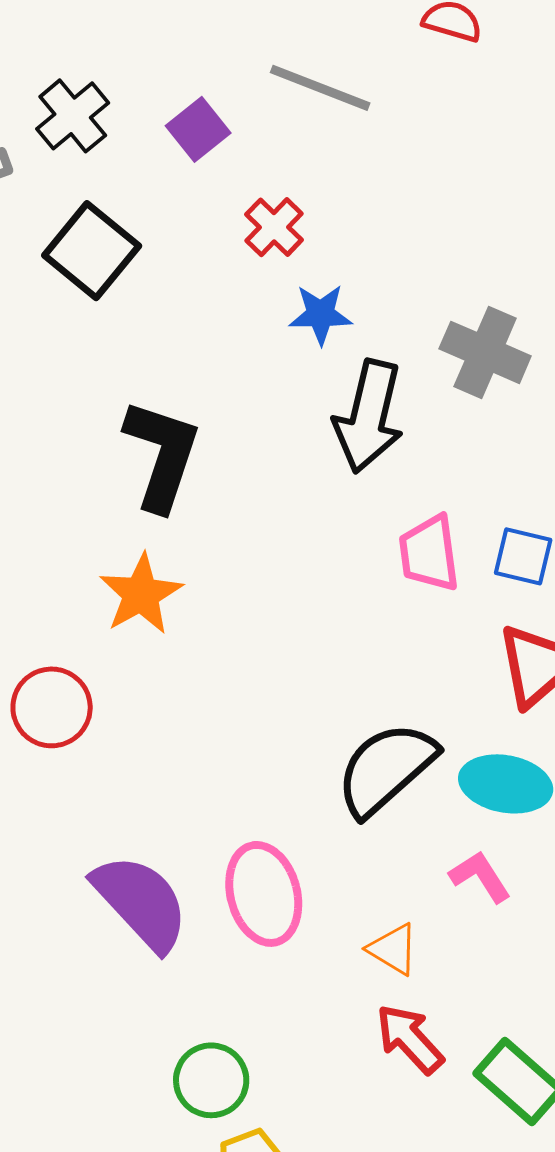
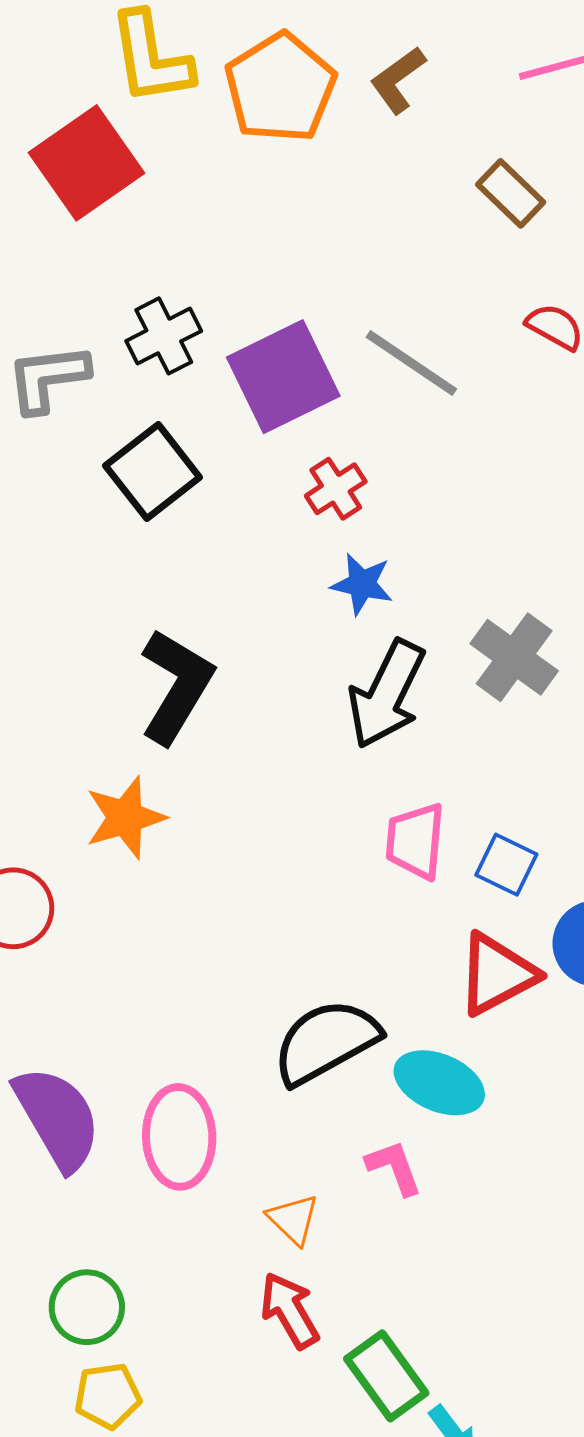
purple square: (198, 129) -> (283, 377), size x1.8

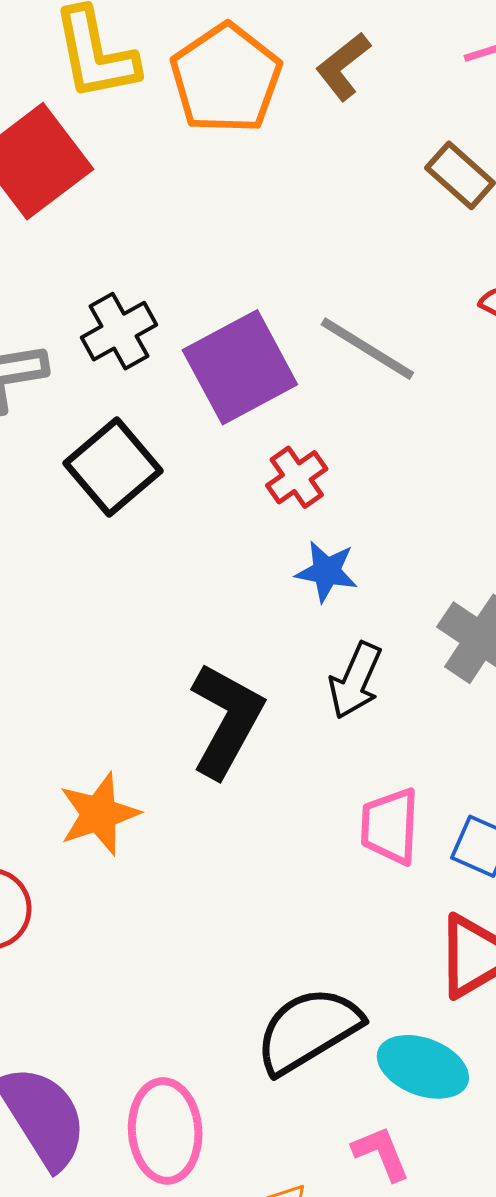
black L-shape: (176, 686) -> (226, 720), moved
black arrow: (387, 694) -> (355, 681), size x0.7

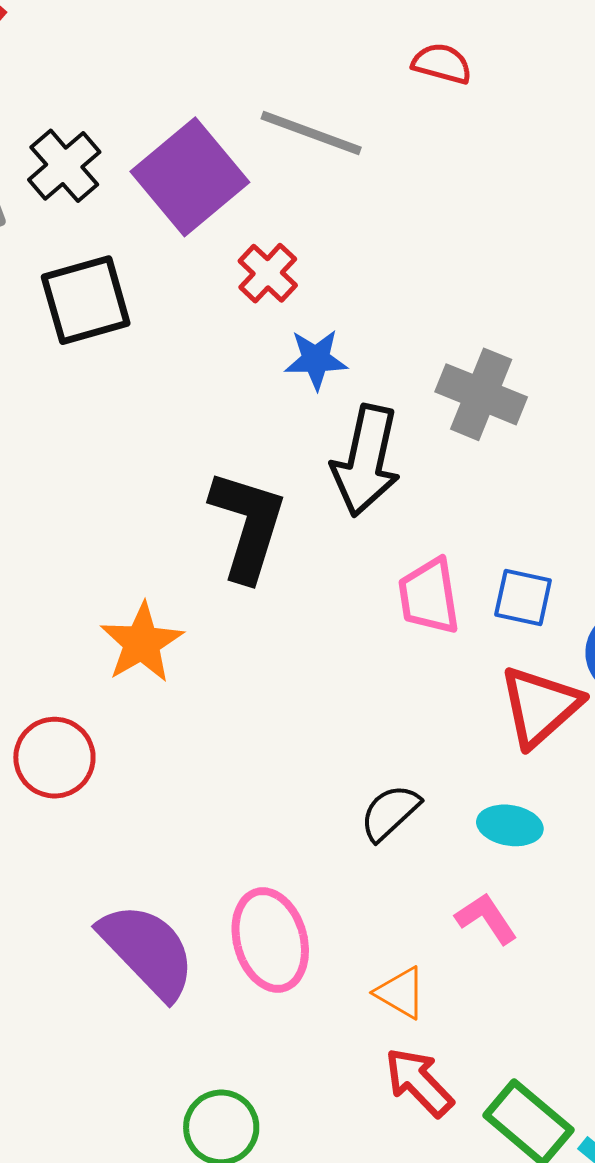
black square: (113, 467) -> (86, 300), turned 36
black arrow: (355, 681) -> (366, 461), size x1.4
black semicircle: (308, 1030) -> (390, 813), size x0.6
cyan ellipse: (423, 1067) -> (510, 825), size x0.7

